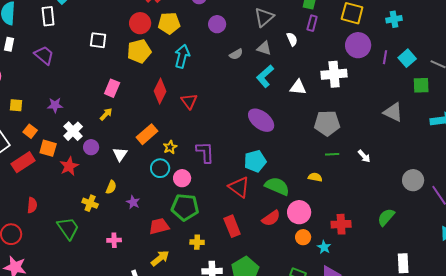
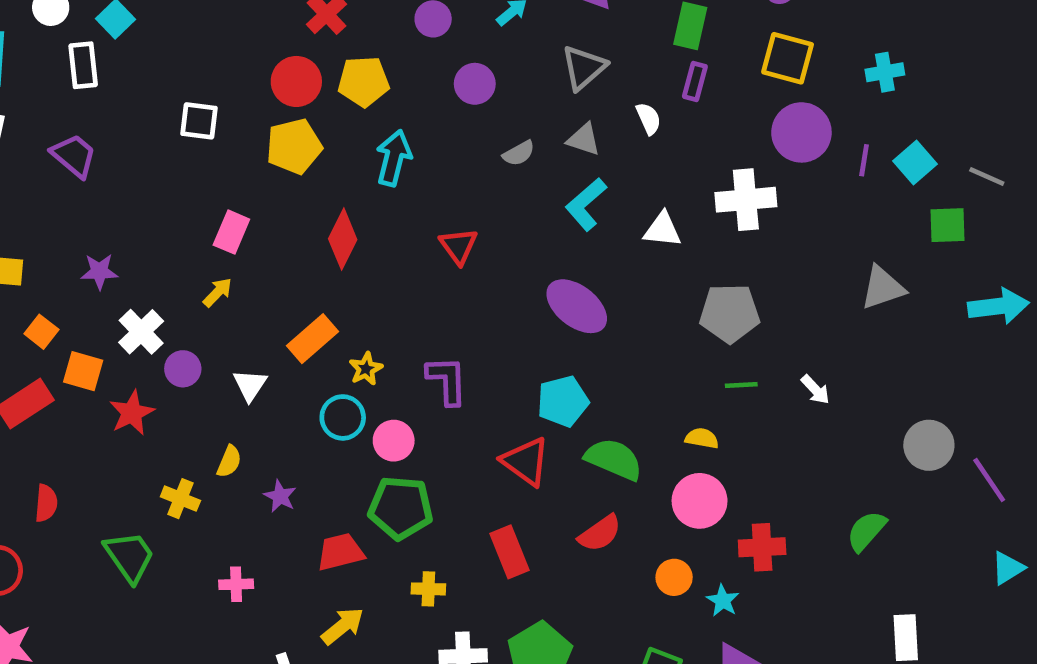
red triangle: (189, 101) -> (459, 246), moved
gray triangle: (393, 112) -> (883, 288), turned -45
pink circle: (299, 212) -> (700, 501), moved

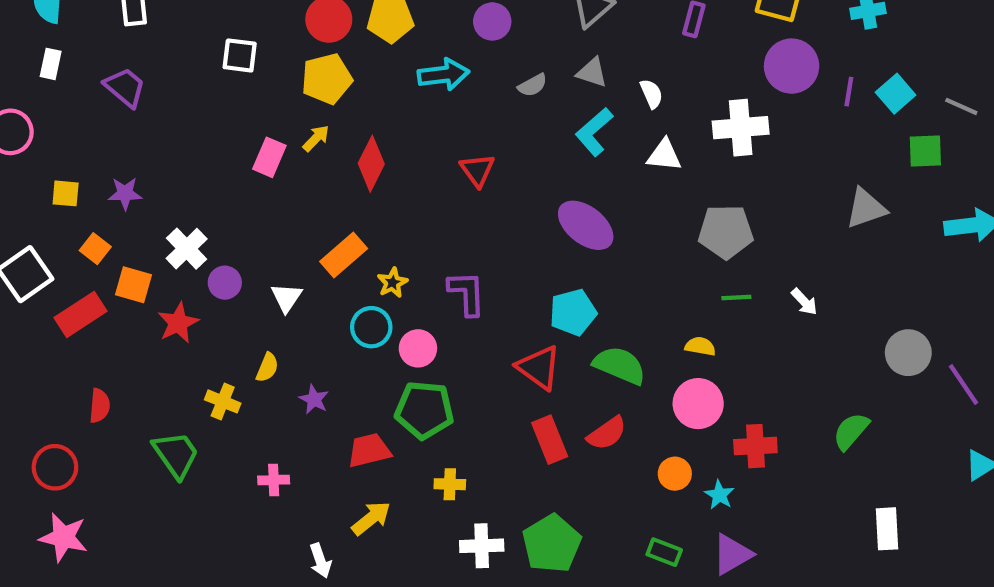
white semicircle: (649, 119) -> (651, 94), moved
cyan arrow: (394, 158) -> (443, 75), moved, turned 69
purple star: (99, 271) -> (125, 193), moved
yellow arrow: (218, 292) -> (316, 138), moved
red rectangle: (510, 552) -> (550, 440), moved

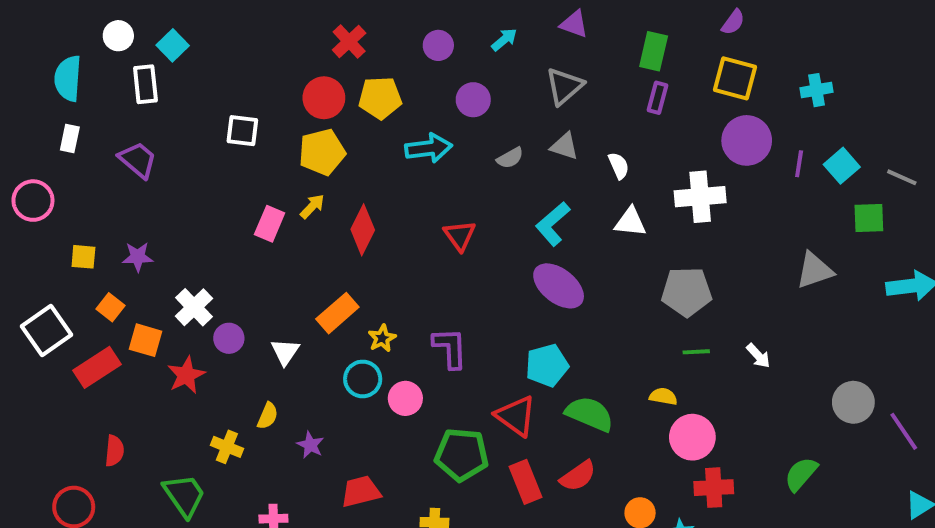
cyan L-shape: (594, 132) -> (553, 224), moved
pink circle: (698, 404) -> (692, 437), moved
green pentagon: (424, 410) -> (462, 455), moved

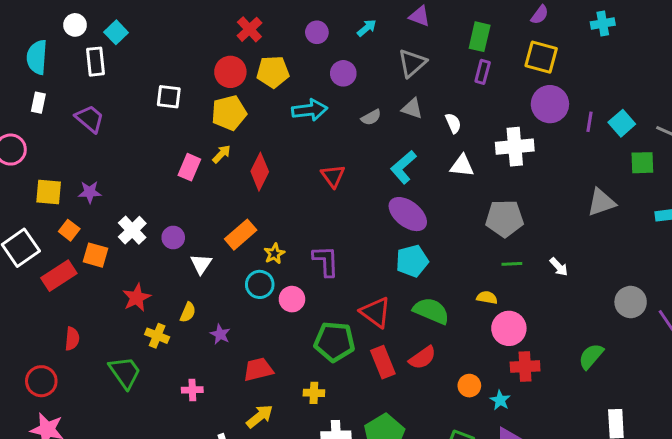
cyan cross: (816, 90) -> (603, 23), moved
yellow square: (83, 257) -> (49, 192), size x1.4
purple circle: (229, 338) -> (173, 238), moved
cyan pentagon: (547, 365) -> (412, 261), moved
red star: (186, 375) -> (137, 298), moved

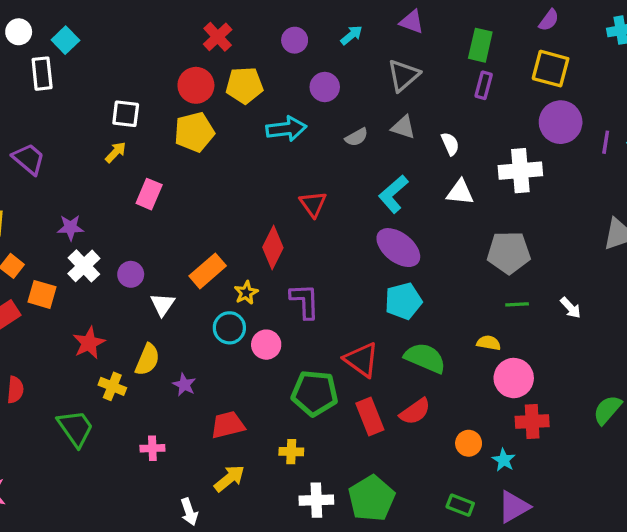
purple trapezoid: (90, 119) -> (29, 159), moved
yellow arrow: (222, 154) -> (116, 152), moved
red diamond: (260, 172) -> (273, 248), moved
purple star: (90, 192) -> (70, 227), moved
yellow semicircle: (188, 312) -> (147, 360), size x1.4

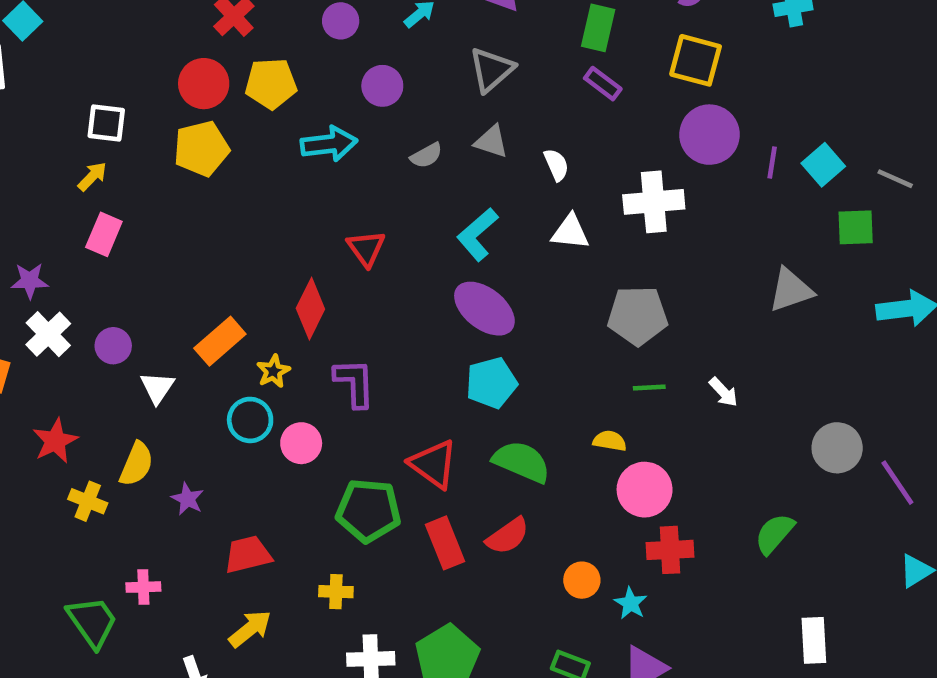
purple rectangle: (484, 85) -> (603, 84), turned -68
pink rectangle: (149, 194) -> (104, 234), moved
green trapezoid: (76, 428) -> (92, 622), moved

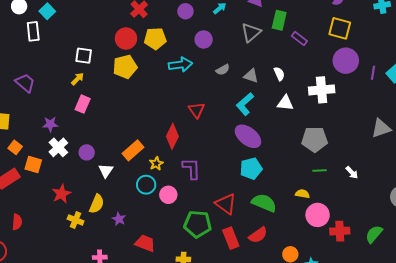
green rectangle: (598, 28) -> (279, 20), moved
gray triangle: (491, 142) -> (251, 76), moved
red cross: (670, 550) -> (340, 231), moved
red trapezoid: (248, 555) -> (145, 243), turned 35

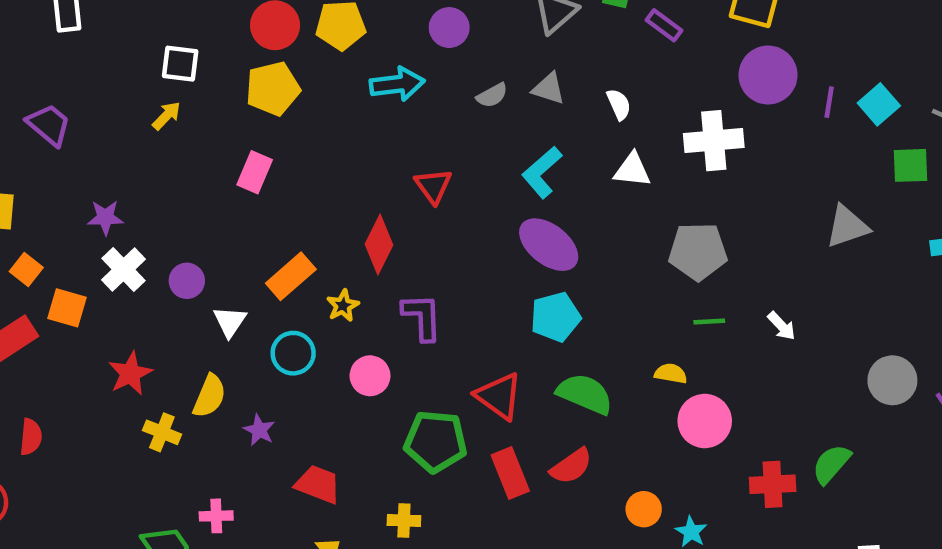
gray triangle: (251, 76) -> (549, 89), moved
pink rectangle: (83, 104) -> (255, 172), moved
cyan circle: (146, 185) -> (293, 353), moved
red cross: (340, 231) -> (773, 484), moved

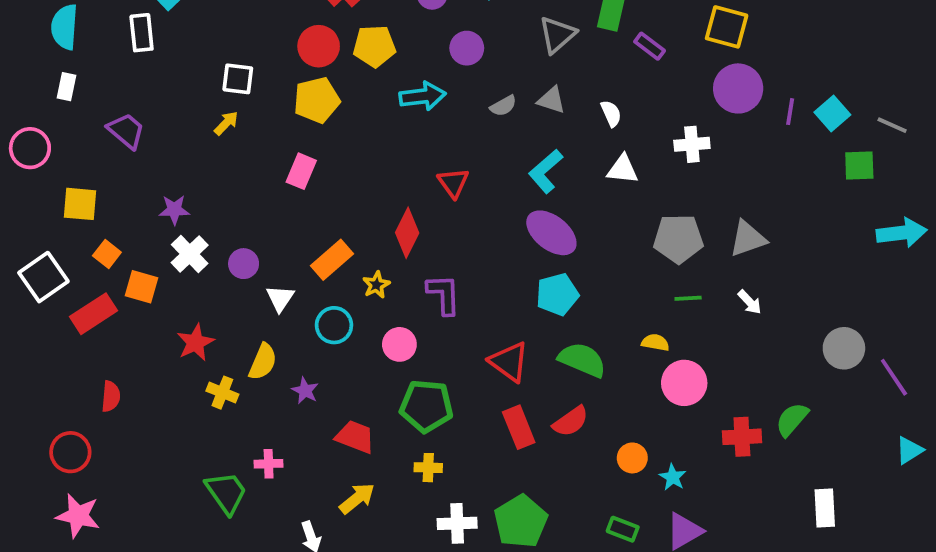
white cross: (714, 141) -> (692, 144), size x0.7
gray triangle: (847, 227) -> (748, 239), moved
green pentagon: (436, 441) -> (426, 406), moved

